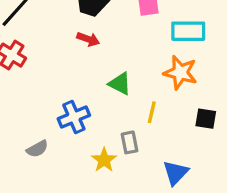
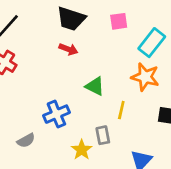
cyan rectangle: (188, 31) -> (152, 43), turned -52

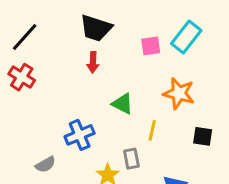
pink square: (119, 21) -> (151, 46), moved
cyan rectangle: (152, 43) -> (186, 37), moved
red arrow: (68, 49) -> (93, 62), turned 72

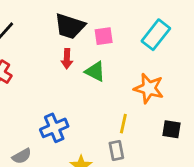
pink square: (151, 46) -> (104, 36), moved
green triangle: (123, 104) -> (95, 71), moved
gray rectangle: (131, 159) -> (116, 150), moved

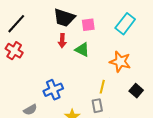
black square: (171, 129) -> (136, 91), turned 32

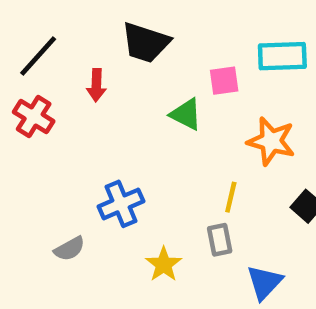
cyan rectangle: (125, 24) -> (282, 56), turned 50
pink square: (88, 25) -> (224, 81), moved
red arrow: (62, 41) -> (96, 85), moved

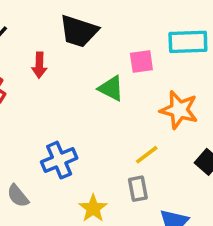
yellow line: (231, 197) -> (147, 155), turned 40
gray semicircle: (69, 249) -> (18, 196), turned 80

